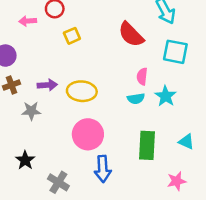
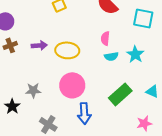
pink semicircle: (142, 76) -> (105, 38), moved
gray star: (31, 111) -> (33, 90), moved
green rectangle: (147, 145) -> (120, 94), turned 45
black star: (25, 160) -> (12, 106), moved

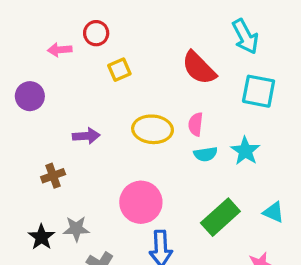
brown cross: (10, 45) -> (53, 176), moved
yellow ellipse: (67, 50) -> (153, 129), moved
gray star: (33, 90) -> (76, 229), moved

